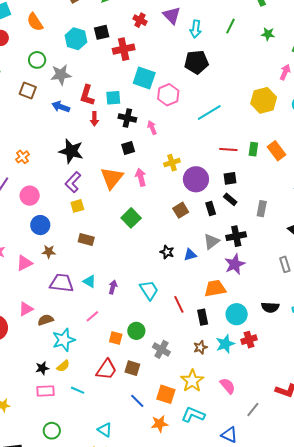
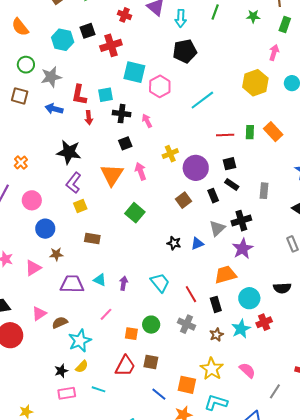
gray cross: (161, 349) -> (187, 324), moved

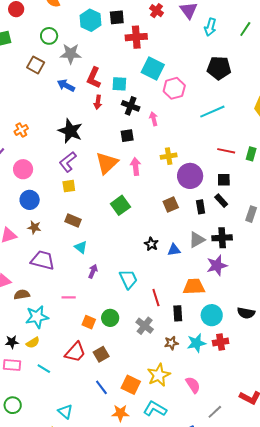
black pentagon: (185, 51) -> (219, 68), moved
cyan triangle: (100, 280) -> (81, 247), moved
pink line: (106, 314) -> (69, 297), turned 32
brown square: (151, 362) -> (101, 354), turned 35

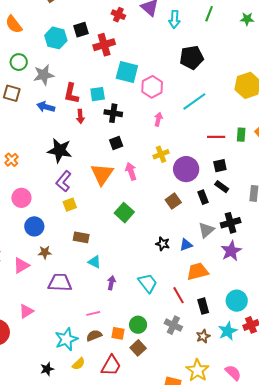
pink arrow: (154, 119) -> (158, 119), moved, turned 40
orange trapezoid: (194, 287) -> (198, 271), moved
brown semicircle: (22, 295) -> (94, 336), moved
yellow semicircle: (33, 343) -> (79, 364), moved
brown square: (101, 354) -> (138, 348), moved

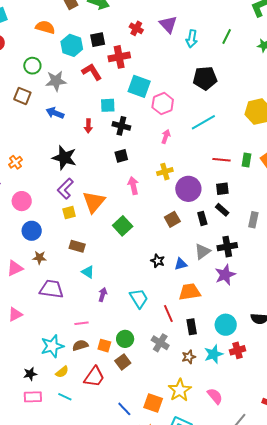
orange semicircle: (14, 24) -> (45, 27), moved, turned 138
red L-shape: (71, 93) -> (92, 72), moved, turned 130
orange triangle: (102, 174) -> (94, 202), moved

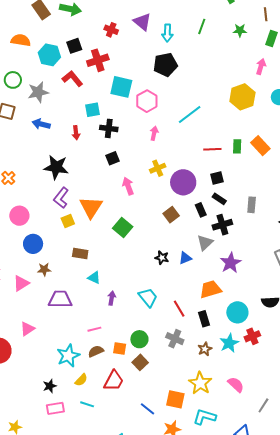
black pentagon: (205, 78) -> (165, 65), moved
black cross: (227, 247) -> (222, 225), moved
orange trapezoid: (190, 292) -> (210, 289), moved

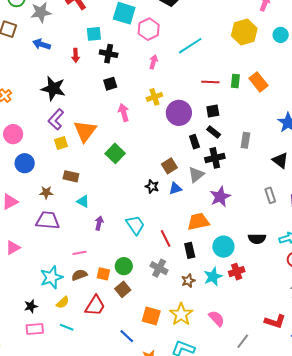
brown square: (171, 215) -> (169, 166), moved
brown star: (44, 269) -> (46, 192), moved
orange square: (175, 399) -> (151, 316), moved

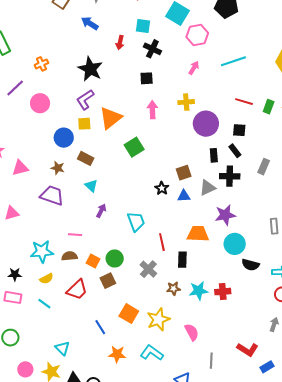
blue circle: (25, 163) -> (64, 138), moved
cyan circle: (223, 247) -> (235, 244), moved
gray line: (243, 341) -> (211, 361), turned -49

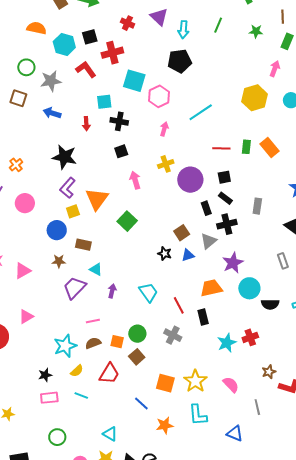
purple trapezoid: (52, 195) -> (75, 288), moved, turned -50
brown star: (174, 289) -> (269, 372), moved
cyan L-shape: (152, 353) -> (198, 415), turned -115

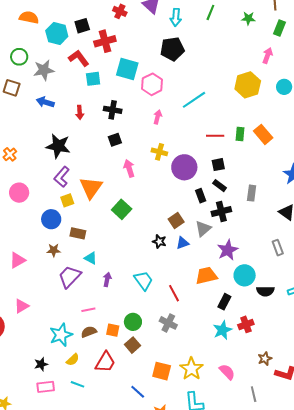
cyan square: (104, 102) -> (93, 79), moved
yellow cross: (166, 164) -> (159, 152), turned 35
black rectangle: (203, 317) -> (224, 302), moved, turned 42

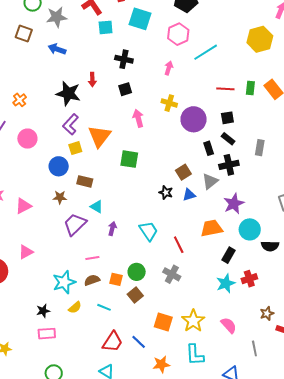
pink hexagon: (152, 84) -> (178, 34), moved
red arrow: (80, 112) -> (92, 80), moved
green square: (122, 209) -> (129, 159), turned -36
red trapezoid: (105, 362) -> (113, 342), moved
cyan line: (77, 384) -> (104, 307), moved

